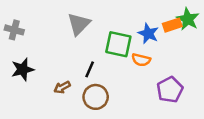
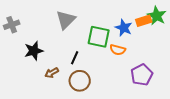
gray cross: (14, 30) -> (12, 25), turned -35
black star: (23, 69) -> (34, 51), moved

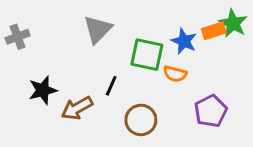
black star: (34, 51) -> (43, 90), moved
brown arrow: (52, 73) -> (77, 108), size x1.5
brown circle: (80, 81) -> (141, 120), moved

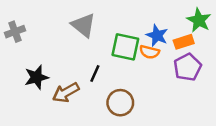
gray triangle: (98, 29) -> (83, 25), turned -36
orange rectangle: (214, 31) -> (184, 42), moved
orange semicircle: (175, 74) -> (149, 52), moved
purple pentagon: (211, 111) -> (187, 67), moved

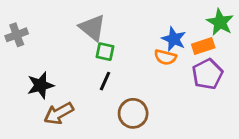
green square: (125, 47) -> (105, 52), moved, size x0.6
brown arrow: (66, 93) -> (59, 113), moved

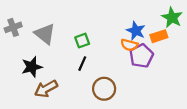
gray triangle: (92, 28) -> (45, 34), moved
green square: (105, 52) -> (82, 41), turned -32
purple pentagon: (207, 74) -> (141, 56), moved

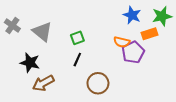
green star: (172, 18) -> (162, 16), turned 30
gray cross: (13, 27) -> (12, 25), turned -35
blue star: (136, 31) -> (132, 15), moved
black star: (32, 67) -> (30, 63), turned 30

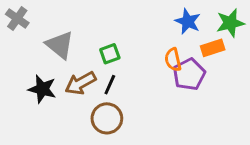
gray cross: (12, 25) -> (17, 19), moved
orange semicircle: (122, 42) -> (173, 60), turned 63
brown arrow: (43, 83) -> (80, 83), moved
brown circle: (98, 83) -> (107, 118), moved

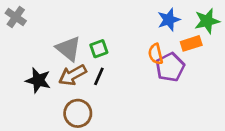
blue star: (188, 21) -> (169, 20), turned 30
gray triangle: (60, 45) -> (69, 49), moved
brown circle: (107, 118) -> (78, 113), moved

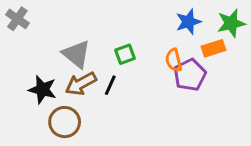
green square: (99, 49) -> (125, 54), moved
brown circle: (78, 113) -> (65, 122), moved

